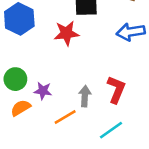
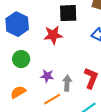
green circle: (15, 79) -> (21, 59), moved
purple star: (43, 91) -> (47, 76), moved

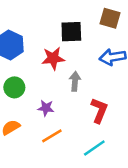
gray arrow: (67, 83) -> (75, 81), moved

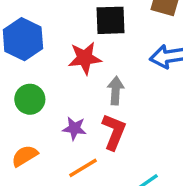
red L-shape: (99, 110) -> (114, 132), moved

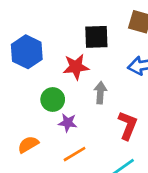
green circle: (30, 99) -> (53, 100), moved
red L-shape: (114, 132) -> (128, 125), moved

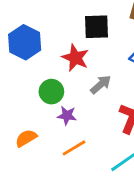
red star: (76, 67) -> (75, 58), turned 30
gray arrow: (100, 93) -> (101, 85), turned 45

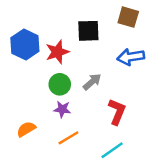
red star: (75, 58) -> (57, 52), moved, turned 30
green circle: (51, 92) -> (60, 84), moved

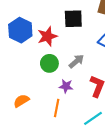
purple star: (62, 109) -> (66, 86), moved
orange line: (68, 138) -> (57, 108), turned -48

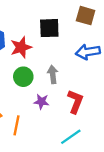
gray arrow: (76, 61) -> (53, 74), turned -56
orange line: (57, 108) -> (17, 125), moved

